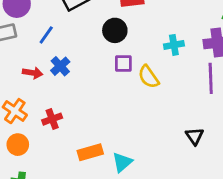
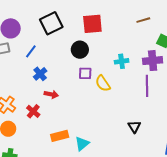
red arrow: (33, 73) -> (51, 94), moved
red cross: (52, 119) -> (33, 111), turned -32

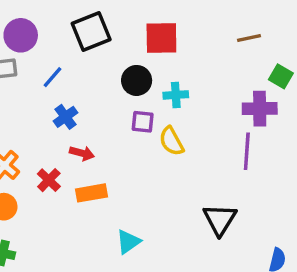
cyan cross: (122, 61) -> (176, 95), moved
black triangle: (134, 127) -> (220, 219), size x1.5
orange rectangle: (60, 136) -> (91, 193), moved

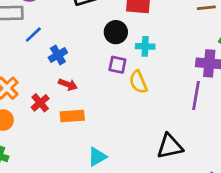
blue line: (52, 77) -> (33, 35), moved
black triangle: (220, 219) -> (170, 146), turned 40

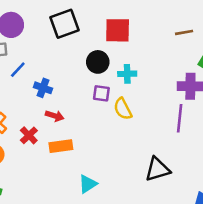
blue cross: (58, 55) -> (43, 88), turned -36

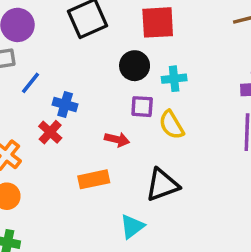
red arrow: (55, 116) -> (117, 140), moved
red cross: (29, 135) -> (50, 132), moved
black triangle: (158, 169) -> (162, 185), moved

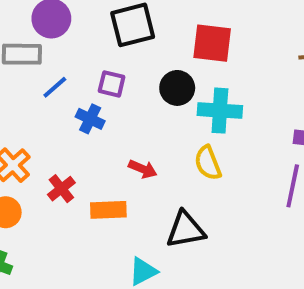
cyan cross: (174, 79) -> (220, 111), size x1.5
purple square: (142, 107) -> (112, 84), moved
red cross: (50, 132) -> (61, 189), moved

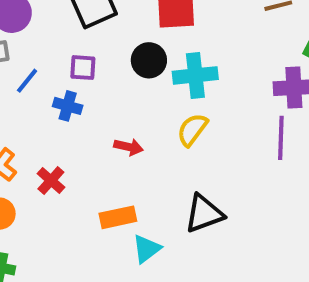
yellow semicircle: (208, 163) -> (192, 130), turned 68
orange rectangle: (108, 210) -> (118, 217), moved
black triangle: (186, 230) -> (204, 214), moved

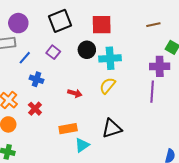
purple square: (83, 68) -> (53, 52), turned 32
blue cross: (68, 106) -> (37, 79), moved

